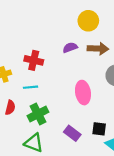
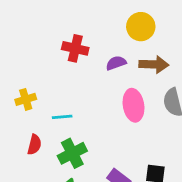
red cross: (34, 60) -> (75, 48), moved
pink ellipse: (83, 93) -> (133, 105), moved

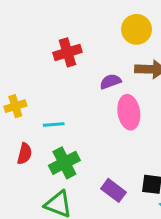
red cross: (75, 48) -> (67, 52), turned -30
purple semicircle: (116, 63) -> (110, 82), moved

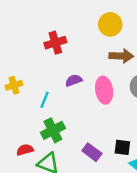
purple semicircle: (110, 82) -> (74, 80), moved
cyan line: (54, 125) -> (44, 100), turned -63
red semicircle: (25, 154) -> (25, 150), moved, turned -119

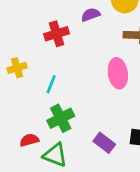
red cross: (55, 43) -> (57, 34), moved
purple semicircle: (74, 80) -> (91, 15), moved

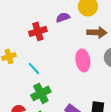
cyan line: (51, 84) -> (34, 68), turned -64

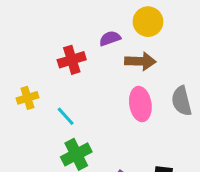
brown arrow: (97, 32) -> (140, 61), moved

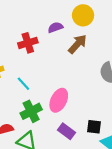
brown arrow: (140, 61) -> (77, 44), turned -50
pink ellipse: (140, 104) -> (59, 100), moved, turned 35

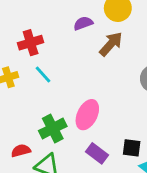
red cross: (28, 43) -> (31, 43), moved
cyan line: (23, 84) -> (43, 74), moved

